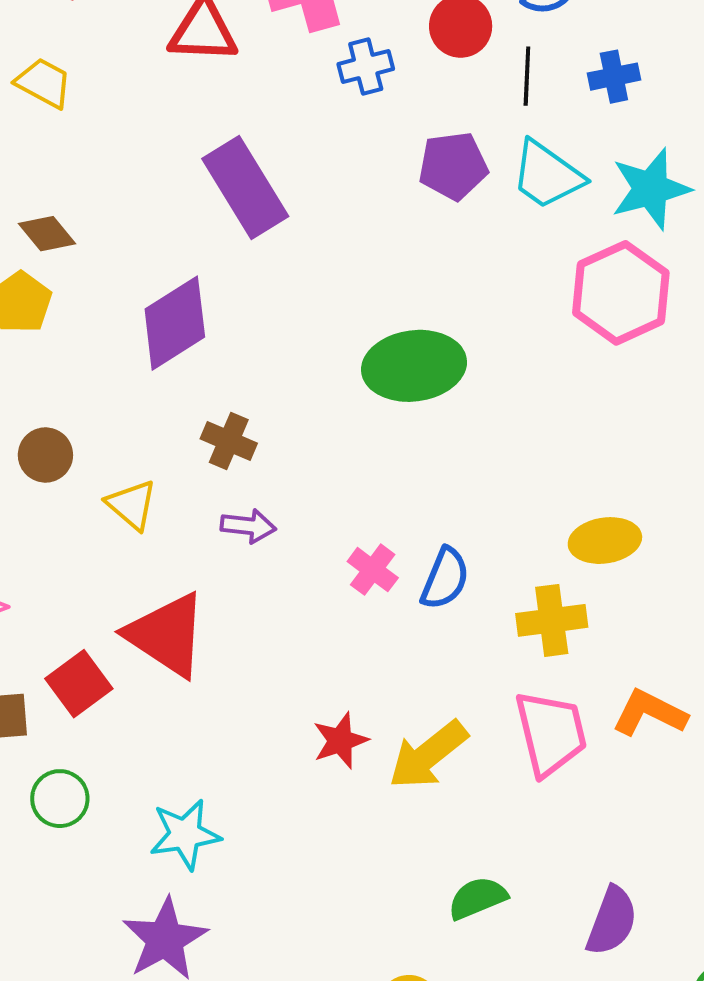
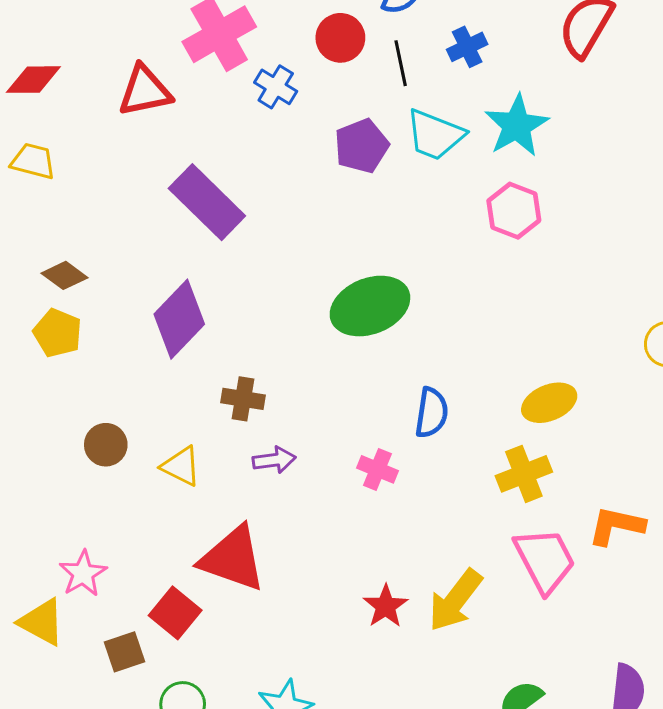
blue cross: (366, 66) -> (276, 87), turned -30
pink hexagon: (621, 293) -> (514, 211), size x0.7
blue semicircle: (445, 579) -> (432, 413), moved

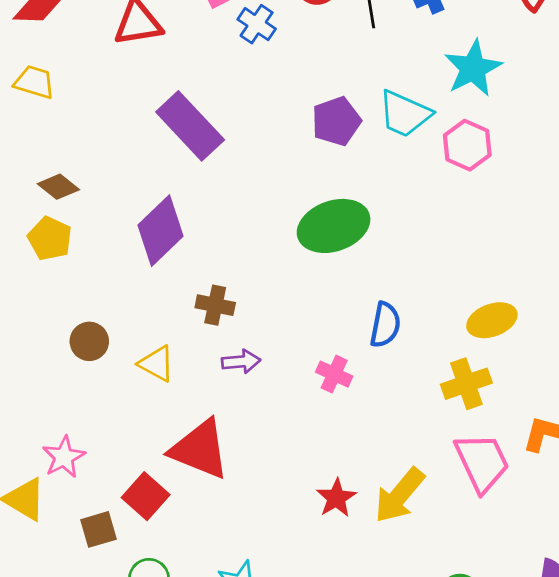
cyan trapezoid: (435, 135) -> (405, 114), moved
purple pentagon: (361, 146) -> (336, 121), moved

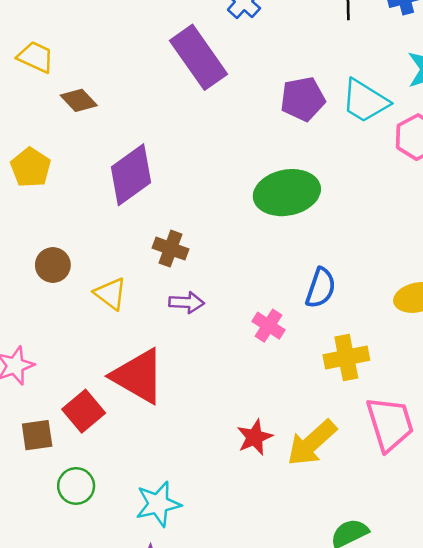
yellow trapezoid: (34, 82) -> (36, 57), moved
purple rectangle: (190, 126) -> (198, 57), moved
brown diamond: (58, 187) -> (79, 100), moved
yellow cross: (466, 384) -> (346, 357), moved

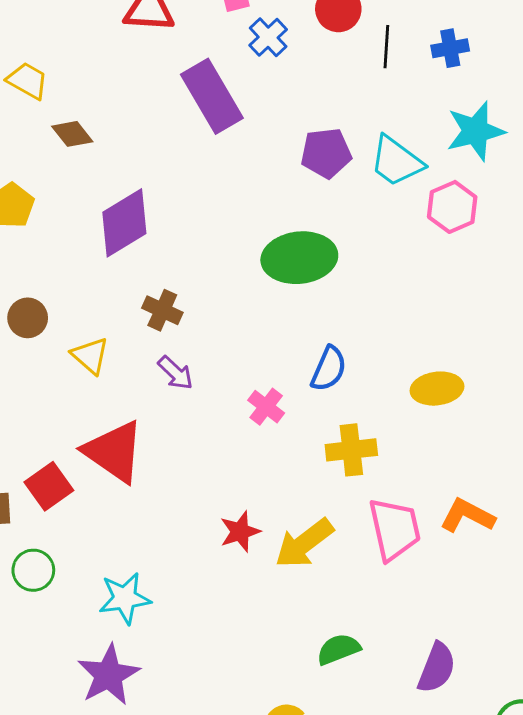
purple arrow: (187, 303) -> (175, 373), turned 36

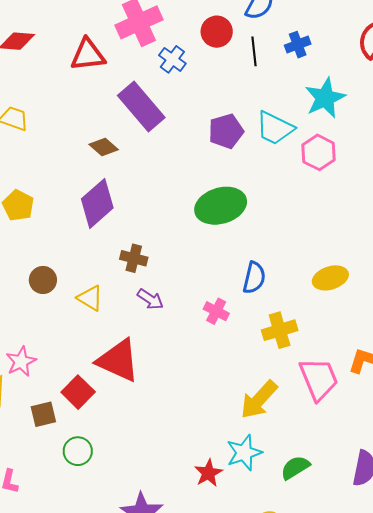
brown diamond: (72, 134) -> (104, 147), moved
red star: (240, 532) -> (208, 473), moved
cyan star: (125, 598) -> (244, 453), moved

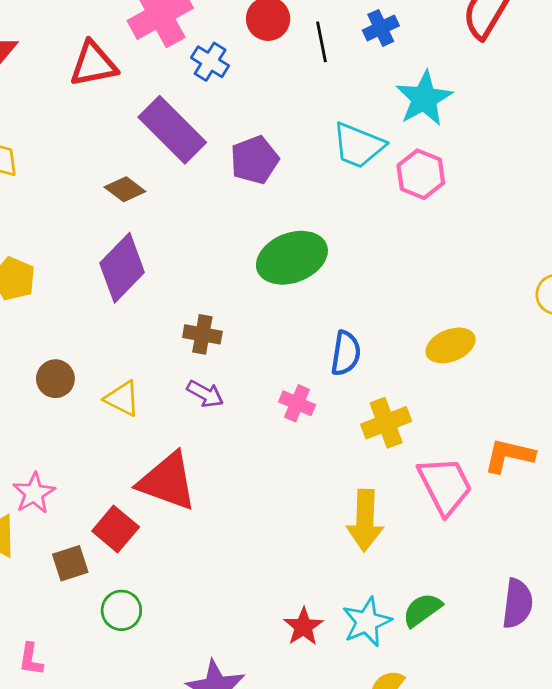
purple pentagon: (226, 131) -> (254, 160), moved
brown cross: (134, 258) -> (202, 334), moved
yellow arrow: (259, 400) -> (365, 520), turned -36
cyan star: (244, 453) -> (367, 622), moved

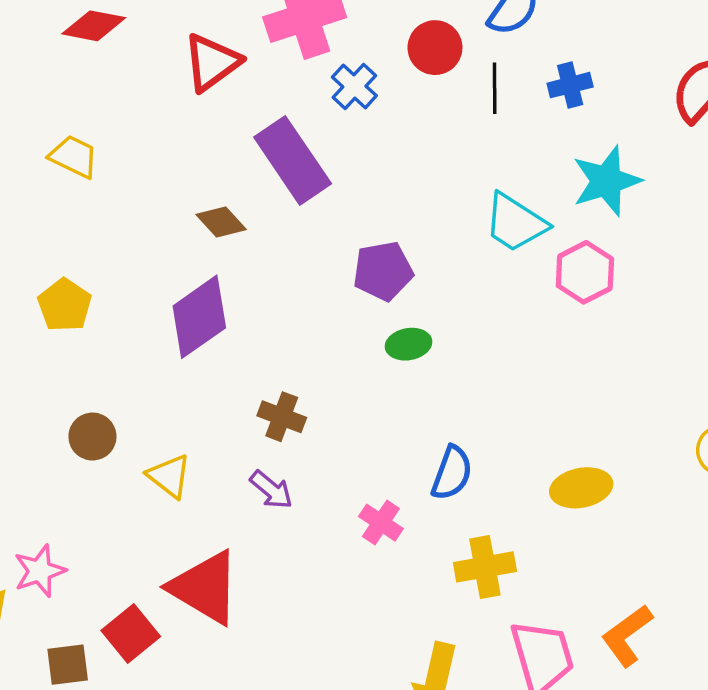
red triangle: (93, 64) -> (212, 62), turned -36
purple pentagon: (254, 160) -> (383, 271), moved
green ellipse: (292, 258) -> (409, 344), size x0.5
orange L-shape: (509, 456) -> (627, 636), turned -60

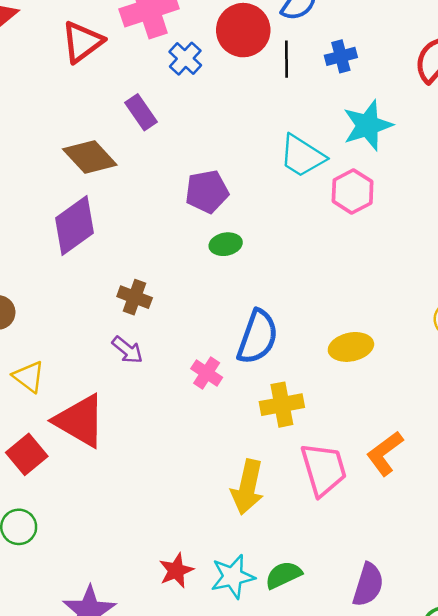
red circle: (435, 48) -> (243, 30), size x1.4
purple rectangle: (293, 160) -> (141, 112), size x0.6
brown diamond: (221, 222) -> (90, 157), size x1.5
blue semicircle: (452, 473) -> (258, 337), size x1.4
yellow triangle: (169, 476) -> (29, 377), moved

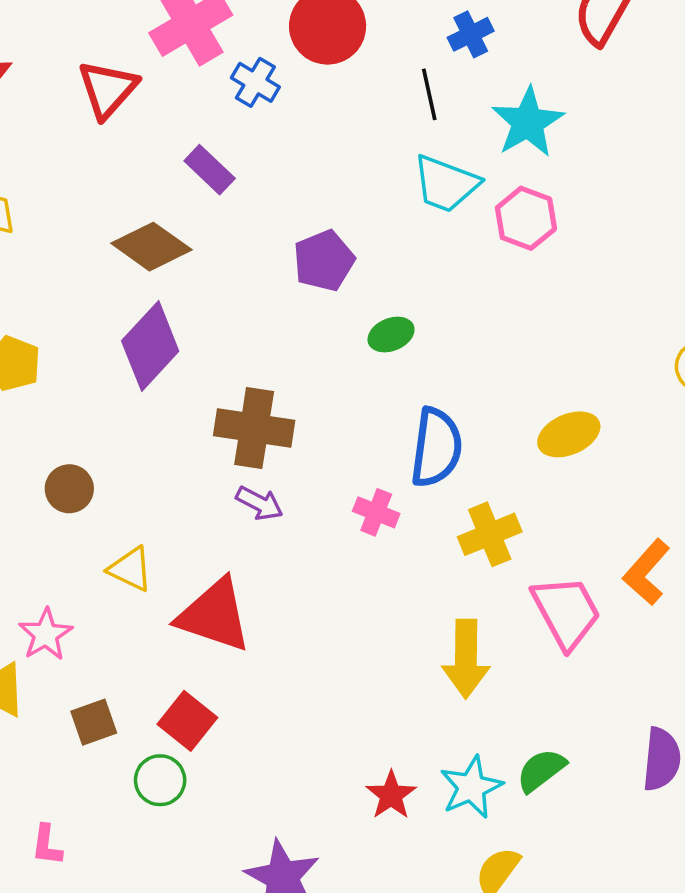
black line: (286, 59) -> (429, 94), moved
green ellipse: (226, 244) -> (391, 335), moved
brown cross: (135, 297) -> (254, 428), size x1.6
red square: (27, 454) -> (187, 721), moved

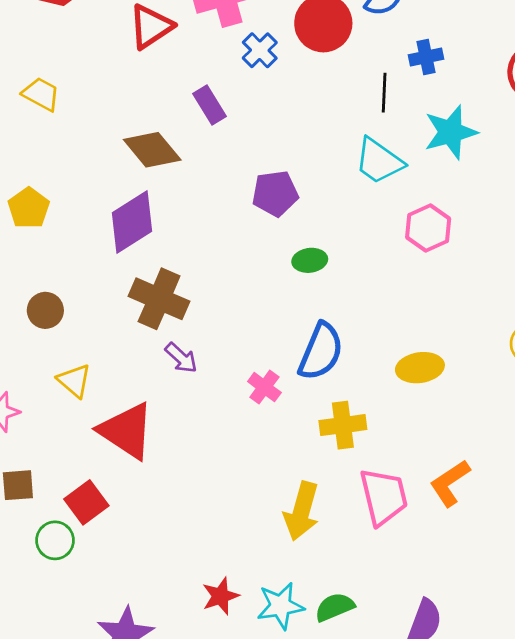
pink hexagon: (526, 218) -> (428, 228), moved
brown cross: (254, 428) -> (159, 299), moved

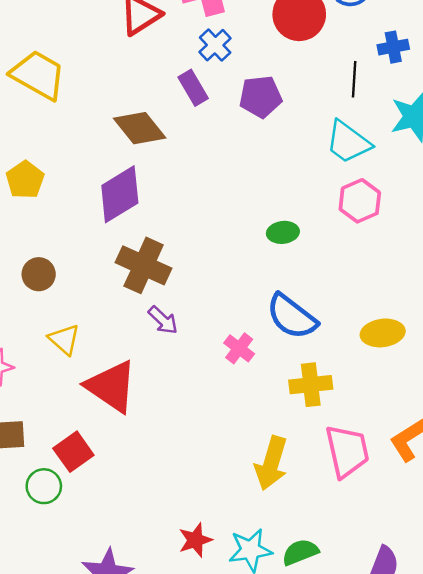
blue cross: (260, 50) -> (215, 45), moved
yellow trapezoid: (41, 94) -> (38, 75), size x1.6
purple pentagon: (275, 193) -> (260, 97), moved
pink hexagon: (428, 228) -> (360, 201), moved
blue semicircle: (321, 351) -> (292, 316), turned 104

